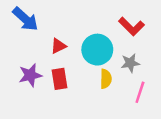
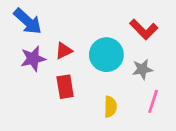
purple star: (30, 75) -> (33, 59), moved
yellow semicircle: (106, 79) -> (110, 107), moved

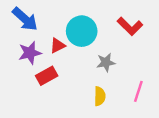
cyan circle: (106, 55) -> (82, 31), moved
gray star: (142, 69) -> (106, 62), moved
red rectangle: (65, 87) -> (47, 76), moved, turned 70

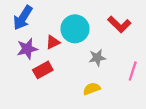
blue arrow: (25, 19) -> (23, 18), turned 80
pink line: (138, 91) -> (133, 71), moved
yellow semicircle: (100, 96) -> (92, 89), turned -112

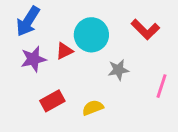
red rectangle: (43, 70) -> (52, 101), moved
yellow semicircle: (92, 89) -> (93, 108), moved

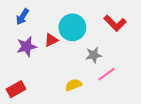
blue arrow: (28, 21) -> (22, 17), size x0.7
pink line: (162, 86) -> (106, 74), moved, turned 36
red rectangle: (52, 101) -> (16, 89), moved

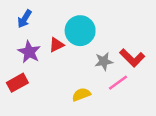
red L-shape: (115, 23) -> (132, 58), moved
purple star: (27, 47) -> (29, 52), turned -30
red rectangle: (16, 89) -> (17, 83), moved

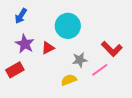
red triangle: (56, 45) -> (48, 48), moved
gray star: (104, 61) -> (80, 60), moved

